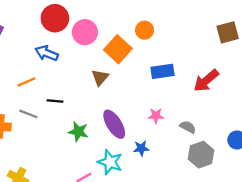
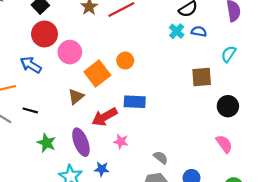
red arrow: (206, 81) -> (105, 117), moved
gray semicircle: (188, 127) -> (161, 158), moved

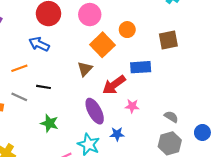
pink circle: (70, 52) -> (90, 15), moved
brown square: (202, 77) -> (168, 40), moved
green star: (47, 143) -> (49, 123), moved

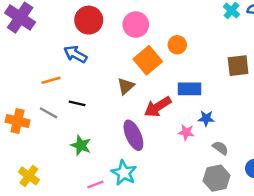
brown square: (168, 40) -> (238, 66), moved
pink star: (132, 106) -> (186, 132), moved
blue star: (117, 134) -> (206, 118), moved

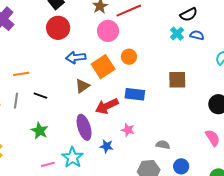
pink circle: (136, 25) -> (108, 31), moved
blue arrow: (75, 54) -> (76, 57), moved, turned -42
gray line: (49, 113) -> (16, 101), turned 63
blue star: (206, 118) -> (107, 146), moved
gray semicircle: (220, 148) -> (163, 145), moved, turned -32

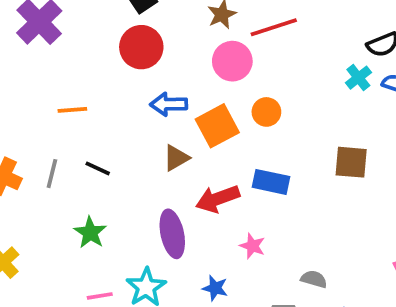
orange line: (21, 74) -> (72, 110), moved
blue star: (107, 146) -> (215, 288), moved

